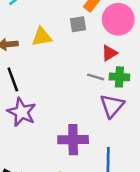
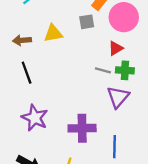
purple star: (22, 112) -> (35, 118), moved

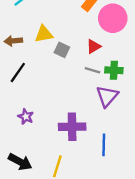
gray square: (87, 22) -> (62, 50), moved, turned 35
red triangle: (116, 48) -> (94, 46), moved
black line: (27, 73) -> (18, 72), turned 55
purple star: (35, 118) -> (26, 117), size x0.6

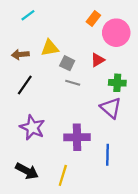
gray line: (92, 70) -> (73, 83), moved
purple triangle: (107, 96) -> (111, 108), turned -30
purple star: (26, 117) -> (32, 127), size x1.6

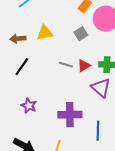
red triangle: (98, 60) -> (84, 66), moved
gray square: (67, 63) -> (81, 34), moved, turned 32
purple star: (32, 127) -> (29, 106), size x0.7

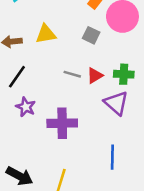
gray square: (81, 34) -> (91, 35), turned -32
purple star: (29, 106) -> (26, 107), moved
purple cross: (70, 115) -> (62, 123), moved

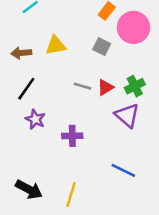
green cross: (124, 74) -> (135, 86), turned -30
purple cross: (62, 123) -> (72, 136), size x0.7
blue line: (112, 157) -> (123, 170), turned -65

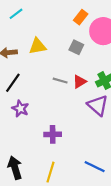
purple cross: (72, 136) -> (53, 134), moved
blue line: (123, 170) -> (95, 167), moved
black arrow: (29, 189) -> (15, 168), turned -135

